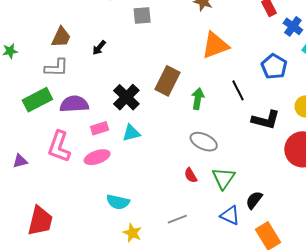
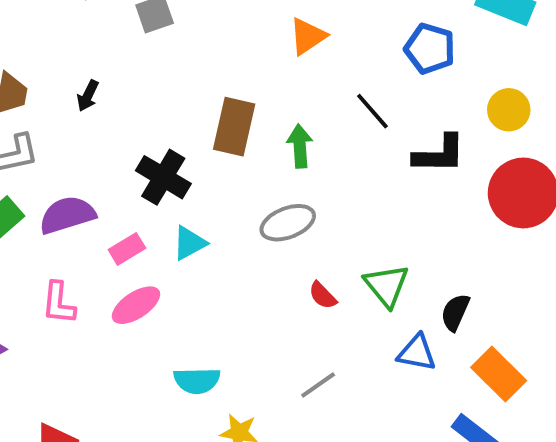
orange triangle: (215, 45) -> (308, 36), size x0.7
gray ellipse: (204, 142) -> (288, 223), moved, turned -32
pink L-shape: (59, 147) -> (59, 303), size x0.7

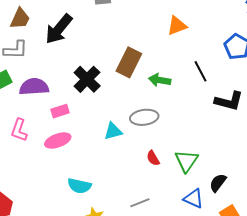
black arrow: (88, 96) -> (59, 29), size x2.0
green arrow: (300, 146) -> (160, 80), turned -90
cyan triangle: (189, 243) -> (113, 131), moved

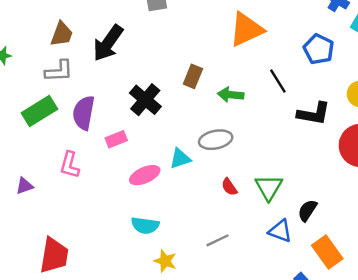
orange triangle: (177, 26) -> (246, 29), size x1.5
brown rectangle: (129, 62) -> (193, 76), size x0.7
purple semicircle: (34, 87) -> (84, 113), turned -72
pink ellipse: (58, 140) -> (145, 175), moved

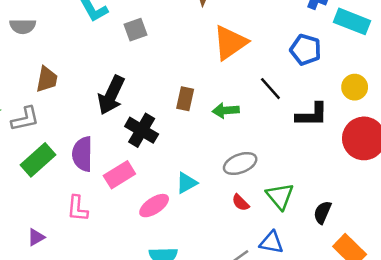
black arrow: (108, 43) -> (111, 95), moved
gray L-shape: (59, 71) -> (25, 119), moved
pink rectangle: (116, 139) -> (119, 175), size x1.4
gray ellipse: (216, 140) -> (240, 164), moved
blue triangle: (280, 231) -> (271, 242), moved

